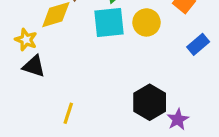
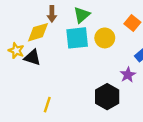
black triangle: (34, 66) -> (32, 58), moved
purple star: (178, 119) -> (128, 75), moved

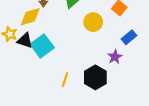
cyan square: (77, 38) -> (42, 46), moved, turned -30
yellow line: (47, 105) -> (65, 80), moved

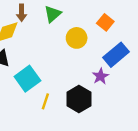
blue rectangle: (129, 37) -> (116, 55), size x1.5
cyan square: (42, 46) -> (27, 79), moved

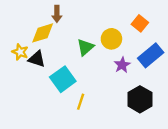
green triangle: (53, 14) -> (85, 47), moved
purple star: (100, 76) -> (122, 65), moved
black hexagon: (79, 99) -> (140, 99), moved

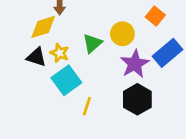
yellow star: (20, 52) -> (60, 53), moved
purple star: (122, 65) -> (135, 64), size x1.5
black hexagon: (140, 99) -> (137, 99), moved

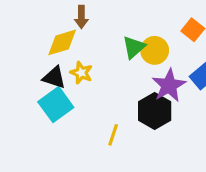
green triangle: (92, 43) -> (134, 47), moved
cyan square: (66, 80) -> (56, 105), moved
black hexagon: (137, 99) -> (155, 111), moved

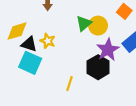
yellow diamond: (62, 42) -> (17, 31), moved
cyan square: (56, 105) -> (30, 63), turned -30

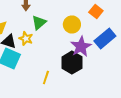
green triangle: (84, 23) -> (39, 22), moved

